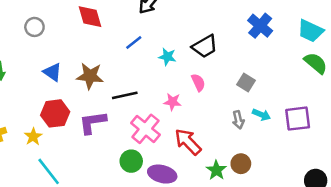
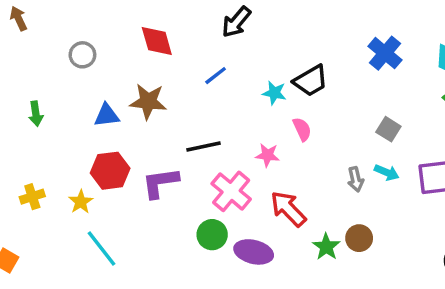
cyan star: (167, 57) -> (274, 93), moved
blue triangle: (53, 72) -> (107, 115), turned -42
brown star: (90, 76) -> (148, 102), moved
gray square: (246, 82) -> (388, 129), moved

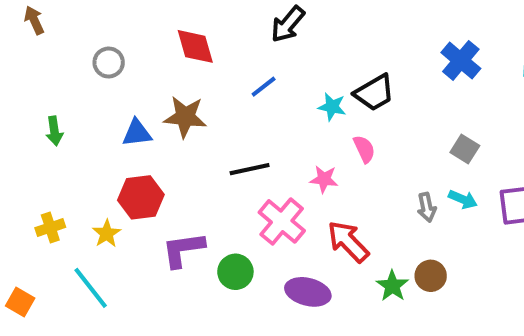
purple L-shape: (160, 183) -> (183, 250), moved
green circle: (212, 235) -> (235, 272), moved
cyan line: (101, 248) -> (91, 288), moved

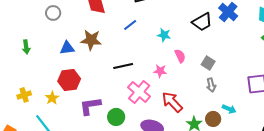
black trapezoid: (374, 93) -> (202, 22), moved
gray square: (465, 149) -> (208, 63), moved
cyan arrow: (463, 199) -> (229, 109), moved

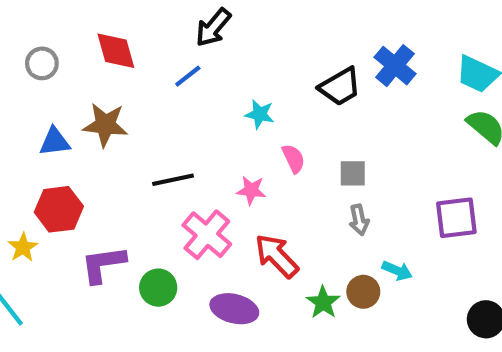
gray circle: (53, 13) -> (42, 63), moved
blue line: (130, 25) -> (188, 76), moved
gray square: (208, 63) -> (353, 173), turned -32

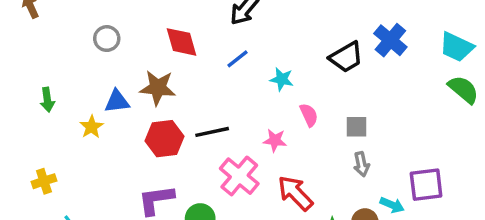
red diamond: (116, 51) -> (181, 42), moved
blue line: (188, 76) -> (238, 59), moved
red hexagon: (59, 209) -> (165, 139), moved
purple square: (456, 218) -> (426, 185), moved
yellow star: (23, 247) -> (91, 127), moved

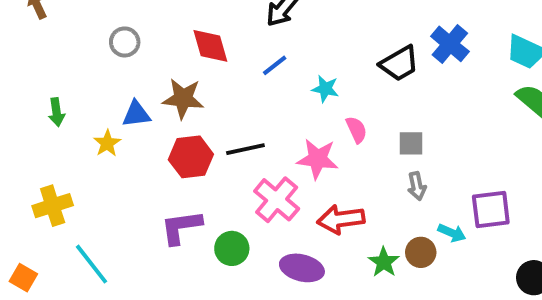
pink star: (275, 140) -> (317, 159), size x1.5
yellow cross: (44, 181) -> (53, 206), size x1.4
red arrow: (295, 193) -> (341, 219), turned -54

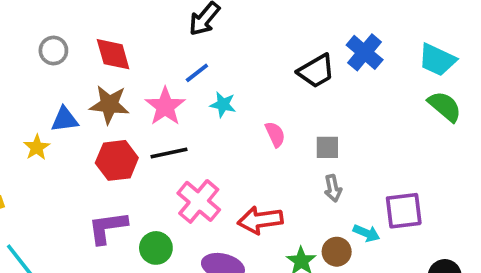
red diamond: (210, 46) -> (113, 54), moved
cyan star: (325, 89) -> (223, 105), moved
pink star: (317, 159) -> (165, 106), moved, turned 30

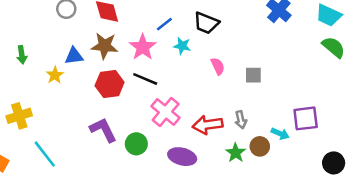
black trapezoid: (316, 71) -> (206, 23), moved, turned 52
black line: (169, 153) -> (145, 79), turned 35
gray arrow: (333, 188) -> (241, 120), moved
purple L-shape: (107, 227) -> (103, 130), turned 72

